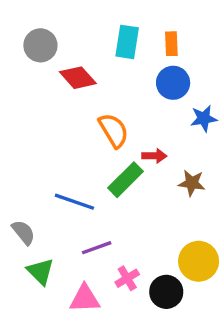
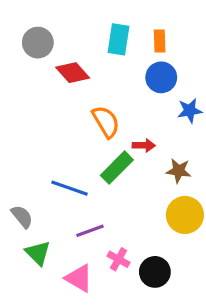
yellow circle: (199, 261) -> (185, 215), moved
pink cross: (127, 278) -> (119, 259), turned -30
pink triangle: (85, 299) -> (79, 278), turned 32

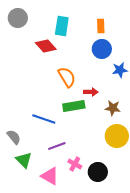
cyan rectangle: (119, 39) -> (62, 26), moved
gray circle: (38, 43) -> (18, 18), moved
green rectangle: (117, 168) -> (74, 106), turned 35

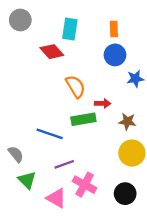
pink cross: (75, 164) -> (85, 185), size x1.5
black circle: (98, 172) -> (125, 194), moved

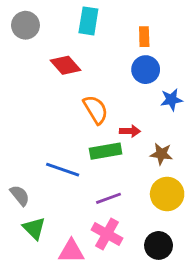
cyan rectangle: (70, 29) -> (88, 21), moved
purple line: (64, 164) -> (108, 198), moved
pink triangle: (56, 198) -> (71, 251), turned -30

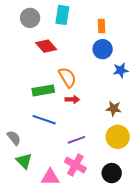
gray circle: (25, 25) -> (30, 18), moved
red arrow: (130, 131) -> (72, 100), moved
green rectangle: (106, 151) -> (43, 90), moved

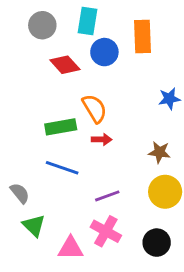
orange rectangle: (102, 26) -> (143, 37), size x1.6
blue circle: (103, 49) -> (104, 52), moved

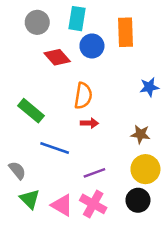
orange semicircle: (95, 108) -> (83, 96), turned 40
green rectangle: (61, 127) -> (31, 111), moved, turned 50
black circle: (157, 243) -> (138, 200), moved
pink triangle: (71, 248) -> (62, 205), moved, turned 30

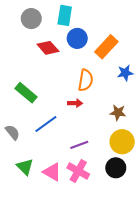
orange rectangle: (126, 32) -> (106, 47), moved, turned 45
orange semicircle: (83, 96) -> (86, 80), moved
blue line: (55, 148) -> (46, 124), turned -55
gray semicircle: (17, 170) -> (12, 132), moved

